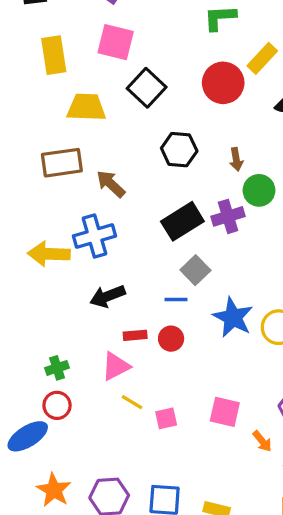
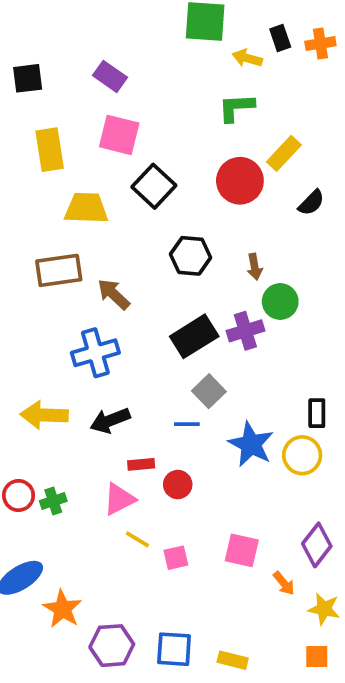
yellow arrow: (49, 254) -> (44, 415), moved
red circle: (171, 339) -> (178, 485), moved
red circle: (57, 405) -> (19, 495), moved
orange star: (54, 490) -> (62, 609), moved

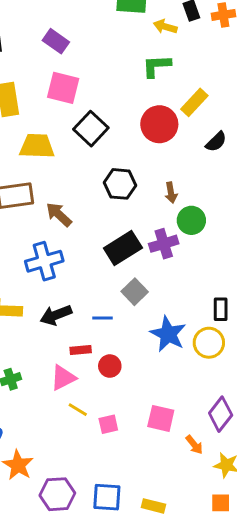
blue line: (187, 424) -> (103, 318), moved

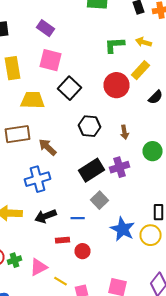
yellow arrow: (165, 27) -> (144, 42), moved
green circle: (191, 220) -> (152, 151), moved
pink triangle: (63, 378) -> (38, 267), moved

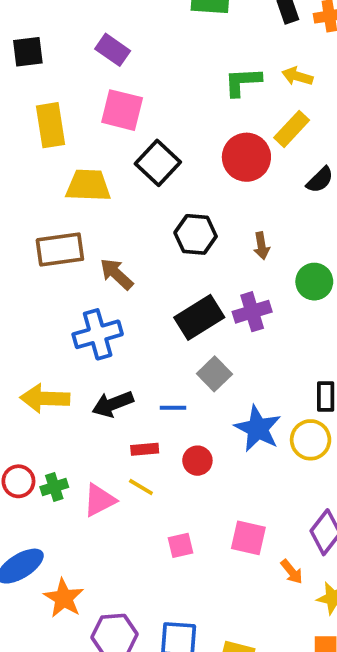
red circle: (82, 251) -> (197, 461), moved
yellow line: (60, 281) -> (141, 487), moved

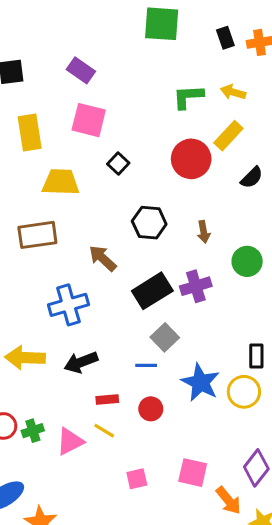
black square: (158, 163) -> (118, 164), size x0.6
brown arrow: (116, 274) -> (103, 258), moved
blue line: (173, 408) -> (146, 365), moved
orange arrow: (292, 572) -> (228, 500), size x1.4

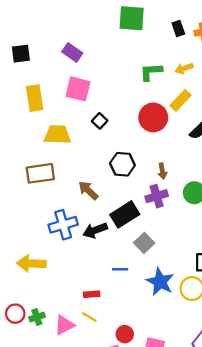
yellow arrow: (233, 92) -> (184, 68), turned -36
purple cross: (196, 286) -> (157, 196), moved
gray square: (165, 337) -> (144, 243), moved
black arrow: (81, 362) -> (95, 230), moved
red circle: (151, 409) -> (125, 334), moved

